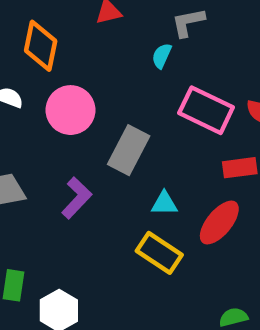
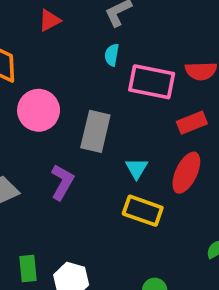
cyan semicircle: (162, 56) -> (112, 55), moved
cyan triangle: (164, 203) -> (136, 168), turned -45

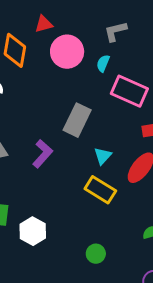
red triangle: (49, 20) -> (44, 24), moved
pink circle: (39, 110) -> (67, 52), moved

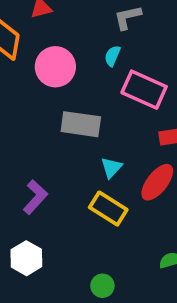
pink circle: (67, 52) -> (55, 67), moved
gray rectangle: (77, 120) -> (81, 124), turned 72
purple L-shape: (43, 154) -> (35, 197), moved

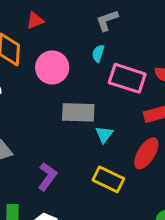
cyan triangle: (111, 168) -> (104, 134), moved

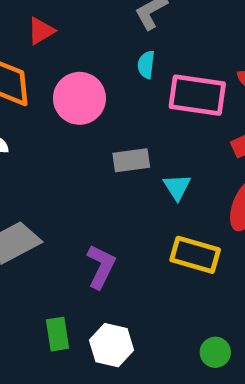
gray rectangle: (78, 112) -> (131, 160), size x0.7

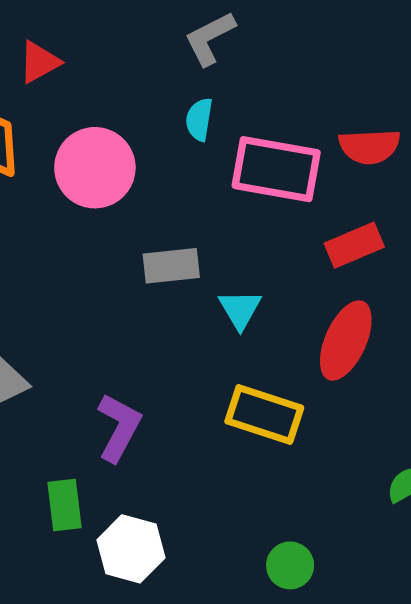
green rectangle: (58, 334) -> (64, 505), moved

